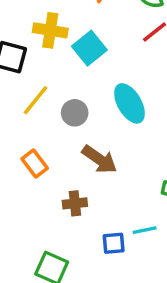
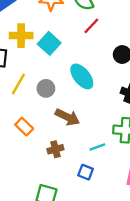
cyan line: (145, 230) -> (97, 147), moved
blue square: (114, 243) -> (86, 172), turned 35

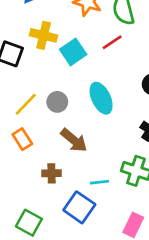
red line: (91, 26) -> (112, 42), moved
yellow line: (18, 84) -> (26, 104), moved
blue square: (86, 172) -> (79, 207), size x1.6

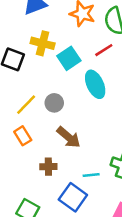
cyan ellipse: (101, 98) -> (95, 84), moved

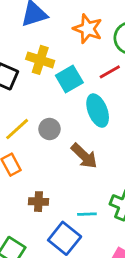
brown arrow: (69, 137) -> (84, 156), moved

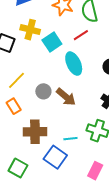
gray circle: (49, 129) -> (43, 91), moved
brown cross: (38, 202) -> (35, 132), size x1.6

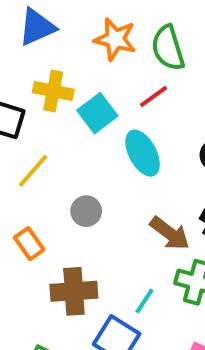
yellow line: (16, 80) -> (33, 171), moved
brown arrow: (66, 97) -> (170, 233), moved
cyan line: (70, 139) -> (144, 301), turned -48

